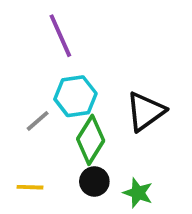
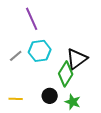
gray line: (38, 121) -> (16, 56), moved
green diamond: (91, 140) -> (66, 74), moved

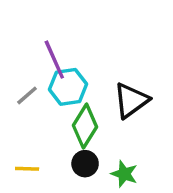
purple line: (32, 19) -> (54, 60), moved
green diamond: (66, 74) -> (85, 126), moved

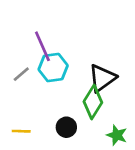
green diamond: (85, 126) -> (93, 102), moved
green star: (124, 174) -> (117, 135), moved

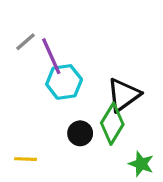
gray line: (21, 74) -> (26, 42), moved
black circle: (66, 127) -> (80, 133), moved

